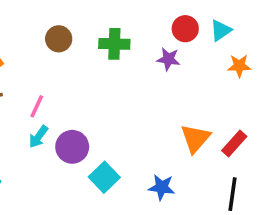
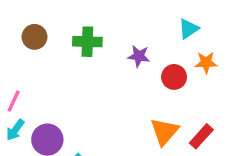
red circle: (185, 29) -> (174, 77), moved

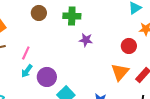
purple star: (139, 56) -> (86, 40), moved
red circle: (174, 77) -> (129, 46), moved

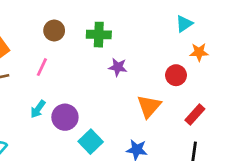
pink line: (26, 53) -> (42, 67), moved
orange triangle: (120, 72) -> (149, 106), moved

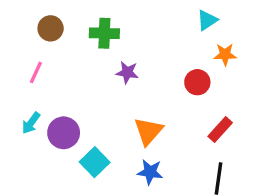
orange triangle: (149, 106) -> (148, 131), moved

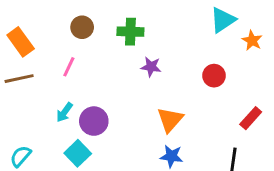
cyan triangle: (207, 20) -> (223, 20), size x1.4
orange star: (225, 54) -> (252, 40), moved, turned 30
red rectangle: (220, 130) -> (251, 118), moved
cyan square: (95, 162) -> (78, 153), moved

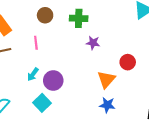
pink line: (69, 67) -> (36, 43), turned -32
red circle: (214, 76) -> (128, 62), moved

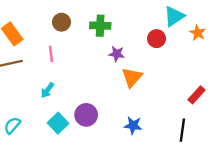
red circle: (128, 62) -> (157, 39), moved
orange triangle: (106, 79) -> (132, 77), moved
purple circle: (53, 80) -> (86, 115), moved

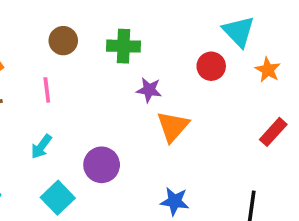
cyan triangle: (174, 16) -> (239, 31), turned -40
orange star: (198, 33) -> (268, 70), moved
red rectangle: (196, 95) -> (273, 132), moved
purple circle: (86, 115) -> (102, 165), moved

